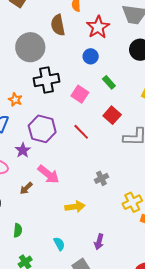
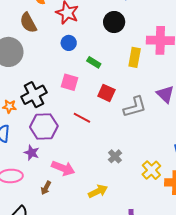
black cross: (47, 80) -> (34, 95), moved

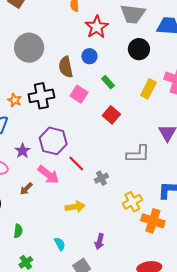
brown semicircle: (28, 23) -> (66, 67), moved
gray L-shape: (135, 107) -> (138, 154), moved
red line: (82, 118) -> (76, 163), moved
purple hexagon: (44, 127) -> (53, 141), moved

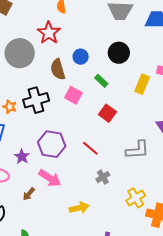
red star: (97, 27) -> (49, 33), moved
black circle: (139, 49) -> (119, 53), moved
red line: (76, 163) -> (90, 148), moved

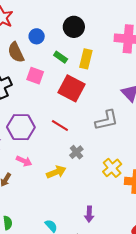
yellow rectangle: (142, 84) -> (86, 59), moved
red square: (107, 113) -> (72, 88), size x1.5
pink arrow: (50, 178) -> (24, 161), size x0.7
yellow arrow: (79, 208) -> (56, 172), moved

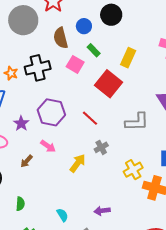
black circle: (74, 27) -> (111, 15), moved
green rectangle: (61, 57) -> (94, 50), moved
yellow arrow: (56, 172) -> (78, 163), turned -42
purple arrow: (89, 214) -> (102, 211), turned 70

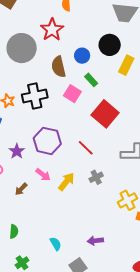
yellow rectangle: (128, 58) -> (126, 65), moved
yellow arrow: (78, 163) -> (66, 182), moved

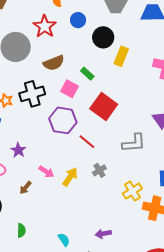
blue circle: (82, 56) -> (78, 20), moved
brown semicircle: (59, 67) -> (54, 63), turned -95
purple hexagon: (47, 141) -> (63, 120), moved

